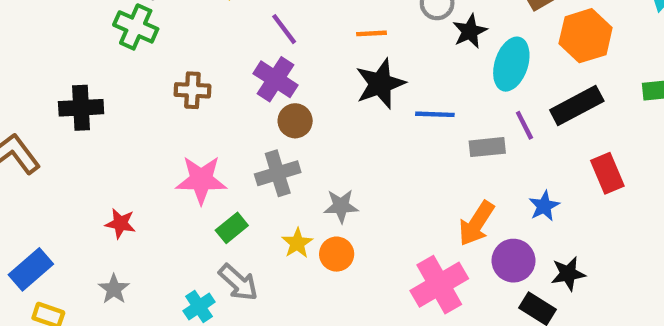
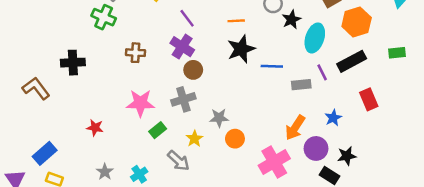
orange circle: (337, 254) -> (235, 139), moved
gray arrow: (238, 282) -> (178, 161), moved
gray star: (114, 289) -> (105, 172), moved

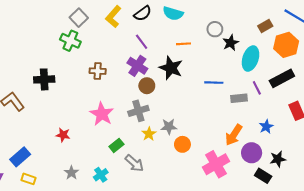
black star: (241, 49) -> (171, 68), moved, turned -30
pink star: (140, 103) -> (102, 114), turned 30
green rectangle: (158, 130) -> (116, 145), moved
yellow star: (194, 139) -> (149, 134), moved

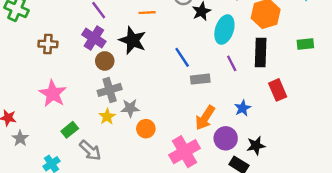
black rectangle: (282, 78) -> (261, 52), turned -60
blue line: (214, 83) -> (182, 57), turned 54
gray rectangle: (239, 98) -> (200, 79), moved
gray cross: (138, 111) -> (110, 90), moved
gray star: (71, 173) -> (20, 138), moved

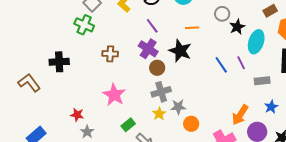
purple line: (232, 63) -> (241, 63), moved
gray rectangle: (200, 79) -> (262, 81), moved

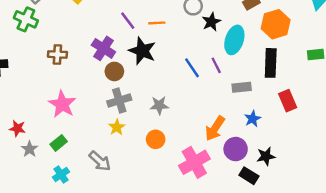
purple line: (152, 26) -> (128, 21), moved
gray star: (178, 107) -> (159, 105), moved
green rectangle: (128, 125) -> (59, 143), moved

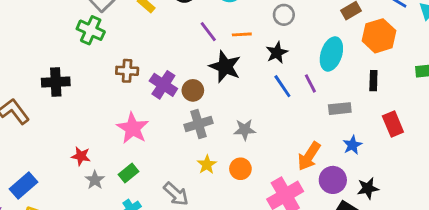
black star: (211, 22) -> (277, 53), moved
purple cross: (103, 48) -> (163, 85), moved
black rectangle: (271, 63) -> (373, 81), size x0.6
yellow star: (117, 127) -> (207, 165), moved

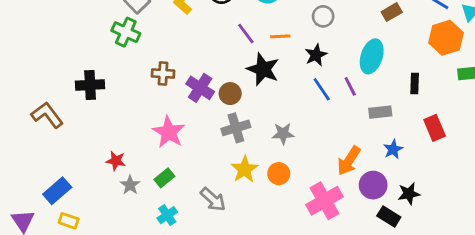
orange hexagon: (379, 36) -> (446, 38), moved
yellow star: (207, 165) -> (244, 169), size x1.4

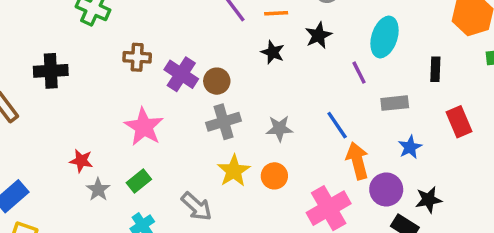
black star: (263, 69) -> (273, 52), moved, size x0.6
blue line: (322, 89) -> (337, 125), moved
orange arrow: (349, 161) -> (357, 161), turned 132

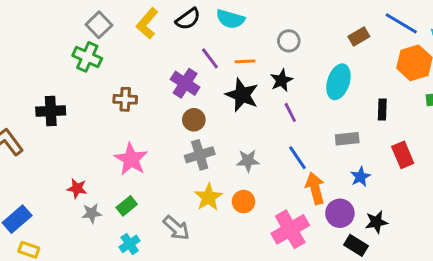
black star: (273, 52) -> (242, 95), size x1.6
purple line: (359, 73) -> (290, 112), moved
purple cross: (181, 74) -> (185, 83), moved
gray star: (98, 189) -> (92, 213), turned 30

